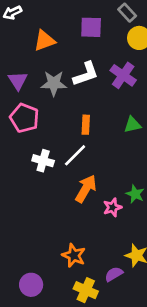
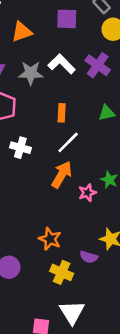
white L-shape: (86, 74) -> (62, 64), turned -116
white line: (75, 155) -> (68, 142), moved
purple semicircle: (114, 274) -> (89, 257), turned -132

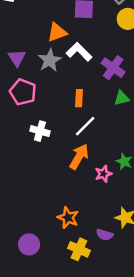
orange triangle: (22, 32) -> (57, 32), moved
purple cross: (98, 65) -> (113, 68), moved
gray star: (31, 73) -> (50, 60), turned -30

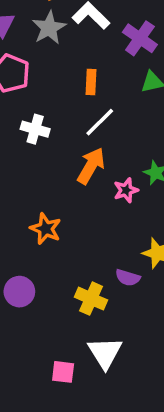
orange star: (68, 218) -> (46, 229), moved

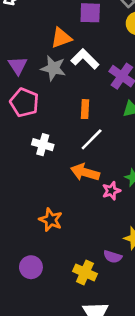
gray star: (49, 28) -> (53, 68), turned -30
orange arrow: (91, 166) -> (85, 172), turned -104

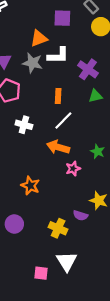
white L-shape: (85, 59) -> (58, 55), turned 135
pink star: (111, 191) -> (73, 169), moved

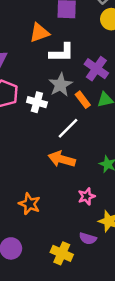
gray star: (32, 63) -> (60, 85), moved, turned 30
orange rectangle: (58, 96) -> (83, 100), moved, turned -40
white cross: (24, 125) -> (37, 102), moved
pink star: (73, 169) -> (87, 196), moved

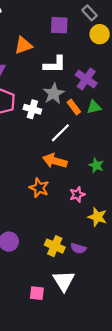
orange triangle: (39, 33) -> (23, 45), moved
orange star: (29, 204) -> (39, 188), moved
purple semicircle: (88, 239) -> (78, 248), moved

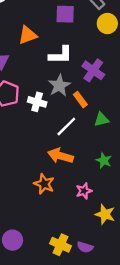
green triangle: (94, 107) -> (101, 119), moved

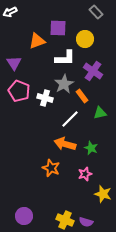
purple square: (65, 14) -> (58, 28), moved
yellow circle: (107, 24) -> (85, 39), moved
green star: (104, 160) -> (91, 148), moved

